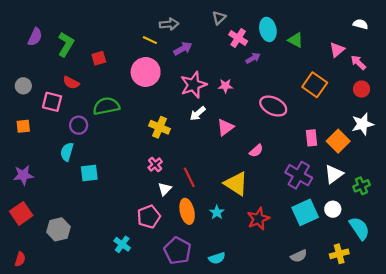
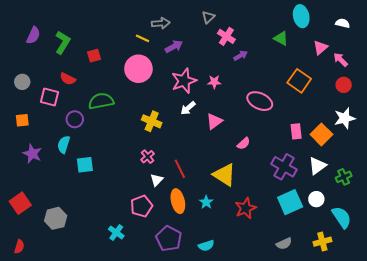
cyan ellipse: (268, 29) -> (301, 16), moved
purple star: (23, 175) -> (32, 154), moved, turned 30

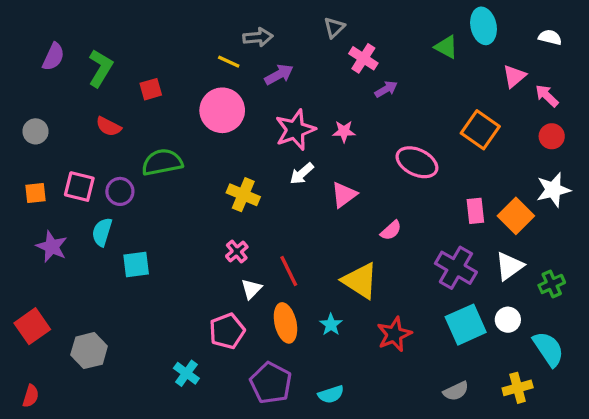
green triangle: (281, 38) -> (446, 47), moved
pink square: (50, 97) -> (79, 187), moved

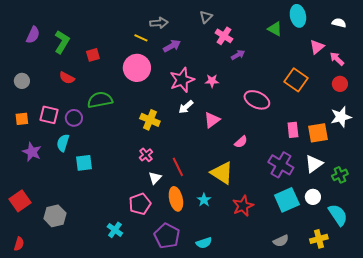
orange square: (516, 216) -> (318, 133), turned 35

